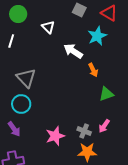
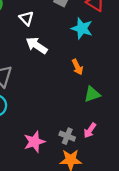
cyan star: (97, 36) -> (82, 28), turned -30
white arrow: (73, 51) -> (37, 45), moved

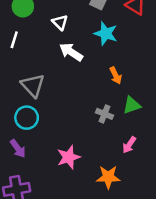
cyan star: (82, 28) -> (106, 34), moved
gray cross: (67, 136) -> (105, 114), moved

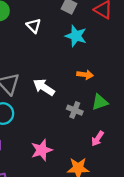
white arrow: (71, 52) -> (44, 87), moved
orange arrow: (116, 76) -> (85, 75), turned -56

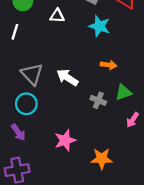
white triangle: (34, 26) -> (57, 16), turned -42
pink arrow: (98, 139) -> (133, 120), moved

